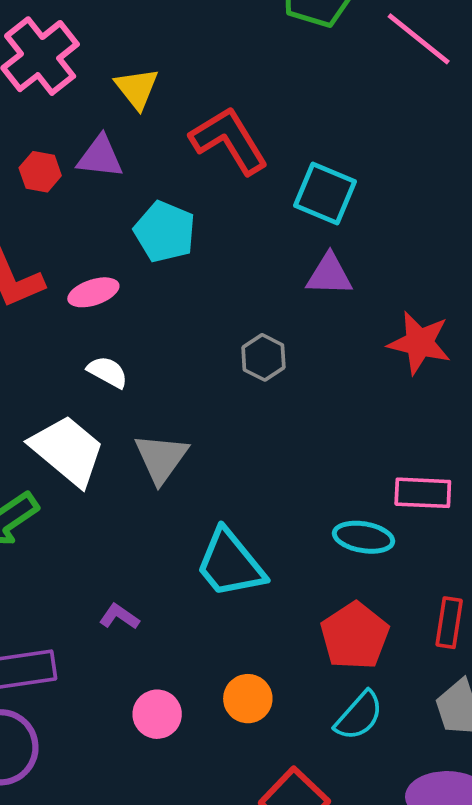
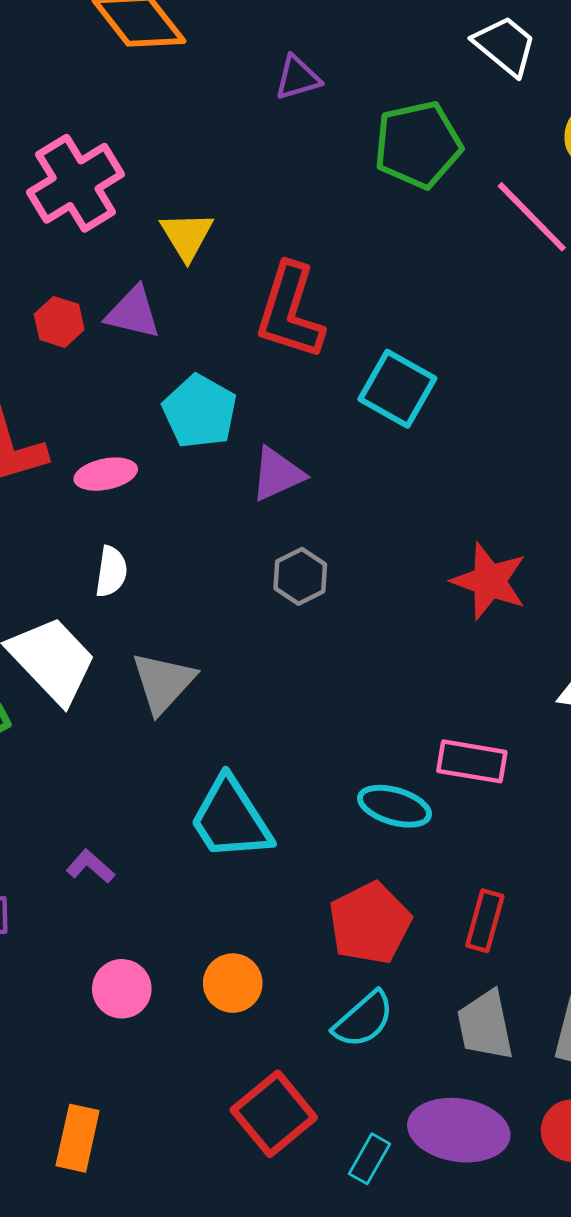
red L-shape: (229, 140) -> (290, 311), turned -138
purple triangle: (329, 275) -> (277, 474), moved, turned -33
white semicircle: (108, 372) -> (111, 572), turned 63

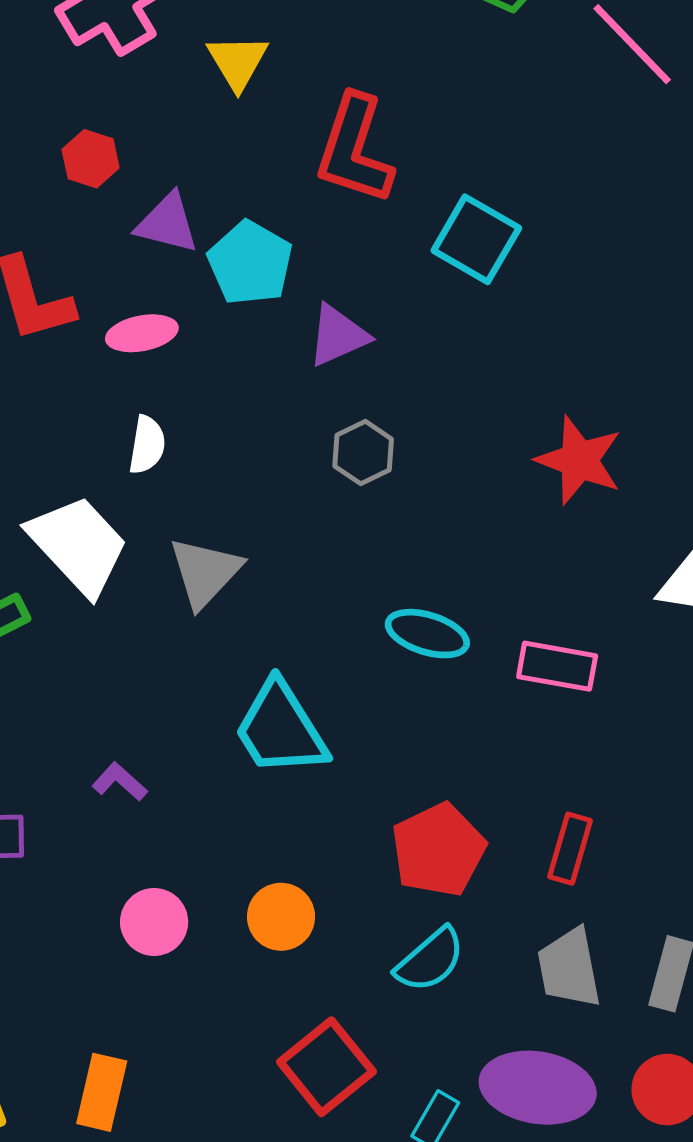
purple triangle: (133, 313) -> (167, 223), moved
cyan ellipse: (394, 806) -> (427, 634), moved

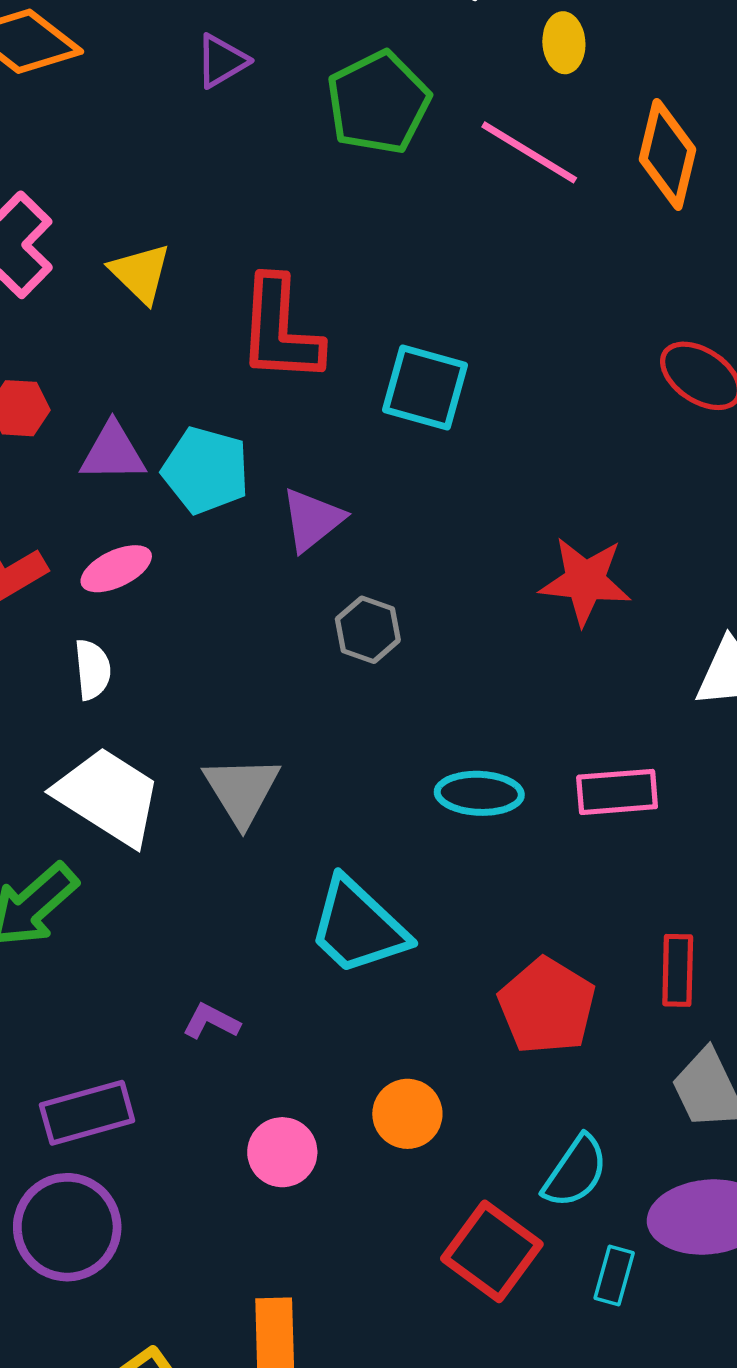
white semicircle: (147, 445) -> (93, 670), moved
cyan semicircle: (430, 960) -> (575, 1172), moved

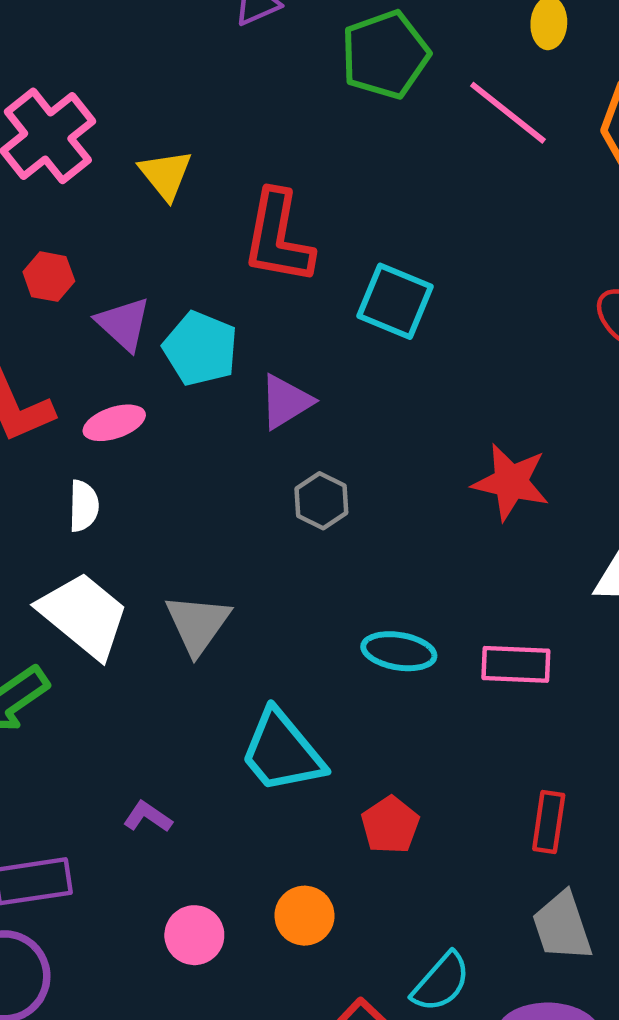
purple triangle: (113, 452) -> (123, 324), turned 36
red pentagon: (547, 1006) -> (390, 825), moved, size x0.7

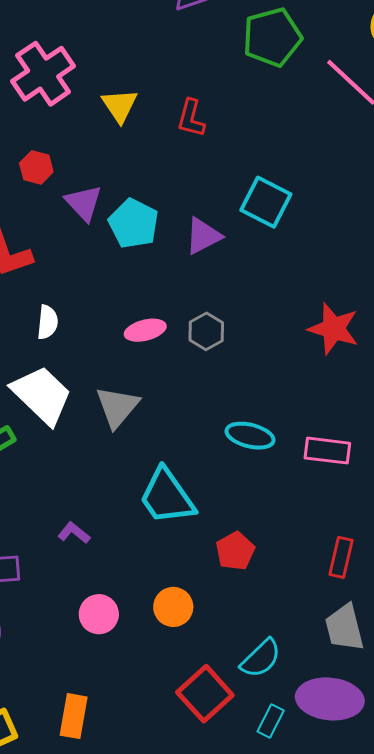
red L-shape: (278, 237) -> (191, 118), moved, size x0.6
purple triangle: (286, 402) -> (203, 236), moved
pink ellipse: (114, 423) -> (145, 330), moved

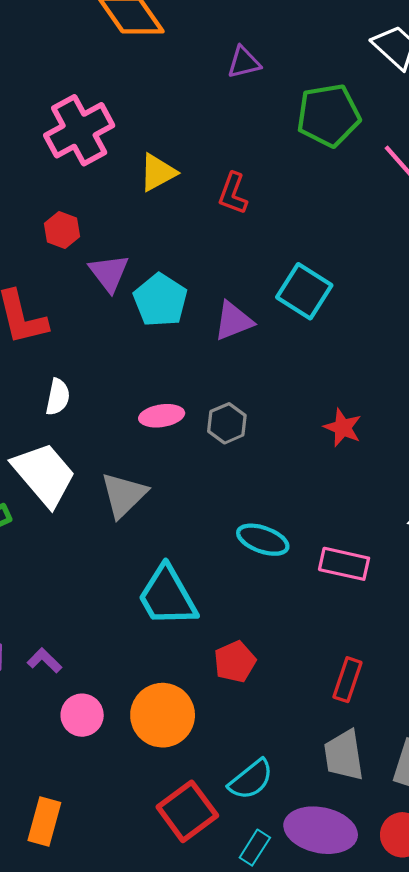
yellow triangle: (120, 106) -> (158, 172), turned 30
red star: (334, 329) -> (343, 428), moved, size x0.7
purple L-shape: (74, 533) -> (45, 661), moved
orange circle: (173, 607) -> (163, 715), size x1.5

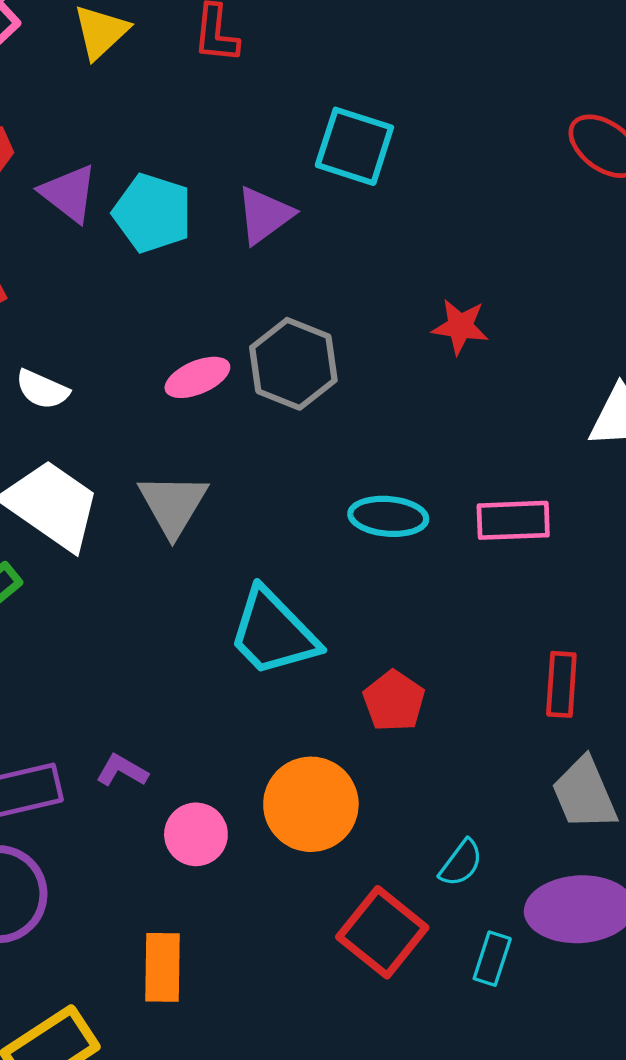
white semicircle: (58, 397) -> (42, 389), turned 117
gray hexagon: (227, 423) -> (293, 364), size x1.5
cyan semicircle: (251, 779) -> (461, 863), size x0.7
orange rectangle: (44, 822) -> (163, 967), moved

